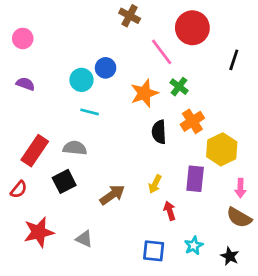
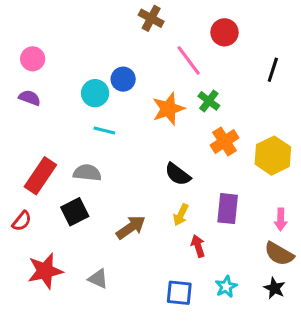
red circle: (192, 28) -> (224, 32), size x0.7
pink circle: (23, 38) -> (33, 59), moved
black semicircle: (159, 132) -> (178, 174), moved, turned -50
yellow hexagon: (222, 149) -> (273, 156), moved
black star: (230, 256) -> (274, 288), moved

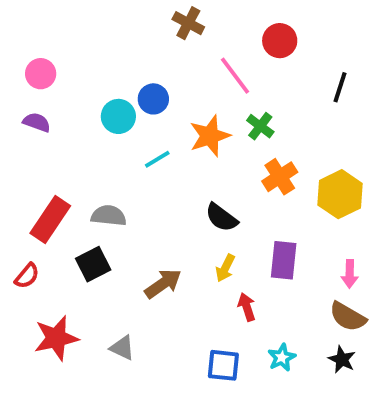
cyan line: (104, 131) -> (157, 159), moved, turned -45

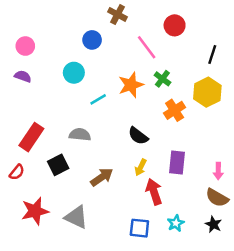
blue circle: (153, 99) -> (92, 40), moved
yellow hexagon: (340, 194) -> (207, 92), moved
gray semicircle: (109, 216) -> (80, 135), moved
red arrow: (247, 307) -> (154, 192), size x1.5
gray triangle: (122, 348) -> (76, 217), size x1.5

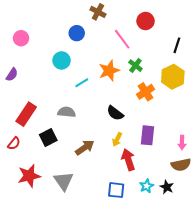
purple semicircle: (23, 76) -> (12, 75), moved, turned 104
brown semicircle: (217, 198) -> (181, 165), turned -42
gray triangle: (76, 217) -> (64, 181), turned 30
black star: (213, 224) -> (167, 187), moved

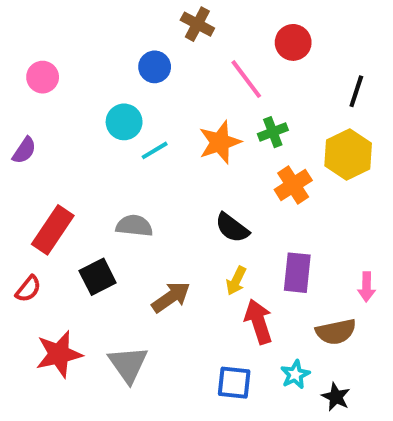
green cross: (135, 66) -> (273, 132), turned 32
cyan line: (82, 83) -> (155, 150), moved
brown semicircle: (181, 165) -> (336, 332), moved
black star: (167, 187) -> (336, 397), moved

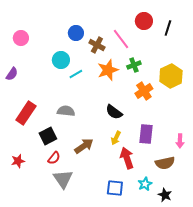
brown cross: (197, 24) -> (97, 45), moved
black line: (356, 91) -> (168, 28), moved
red semicircle: (28, 289) -> (54, 158), moved
red star: (59, 354) -> (18, 161), moved, size x0.6

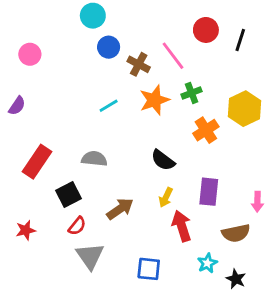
cyan circle: (61, 60) -> (93, 16), moved
blue square: (115, 188) -> (149, 269), moved

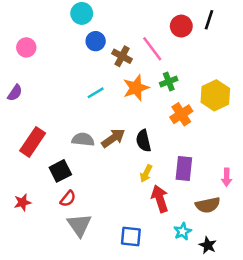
black line: (240, 40) -> (209, 20), moved
black semicircle: (163, 160) -> (143, 141), turned 40
brown arrow: (120, 209) -> (113, 138), moved

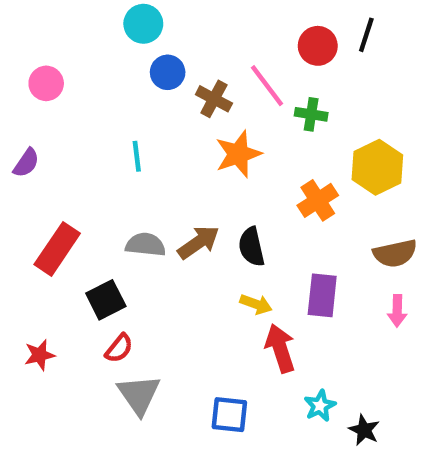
green cross: (169, 81) -> (311, 114), moved, turned 30
cyan line: (96, 93) -> (137, 156), moved, turned -66
yellow arrow: (146, 173) -> (256, 304), turned -96
brown semicircle: (208, 205) -> (395, 253), moved

